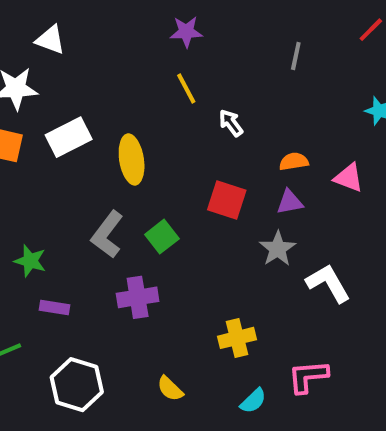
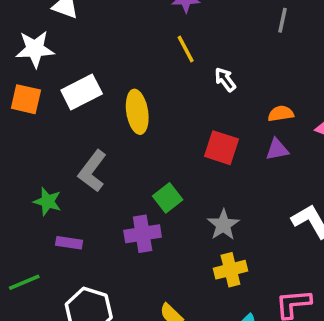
gray L-shape: (107, 235) -> (92, 171), moved
green square: (162, 237) -> (168, 198), moved
gray star: (278, 249) -> (223, 225), moved

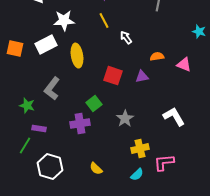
white star: (35, 49) -> (64, 21), moved
red square: (222, 148) -> (113, 76), moved
purple triangle: (277, 149) -> (142, 77), moved
yellow cross: (230, 270) -> (140, 149), moved
green line: (24, 282) -> (25, 146), moved, turned -36

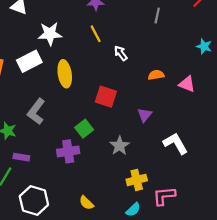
purple triangle: (142, 77) -> (145, 115), moved, turned -40

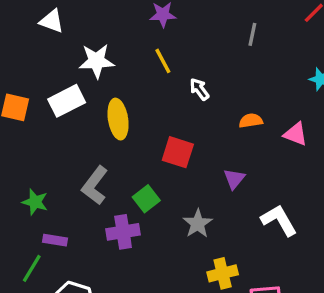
gray L-shape: (36, 111) -> (95, 185), moved

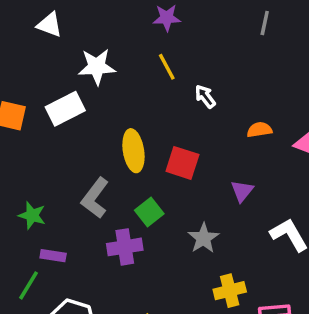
gray line: (252, 34) -> (265, 23), moved
yellow ellipse: (118, 119) -> (133, 151), moved

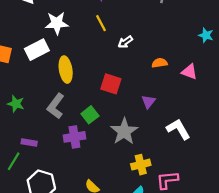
white arrow: (205, 96) -> (125, 42), turned -88
yellow ellipse: (133, 151) -> (66, 70), moved
green star: (32, 215) -> (16, 104), moved
gray star: (203, 238) -> (124, 131), size x1.4

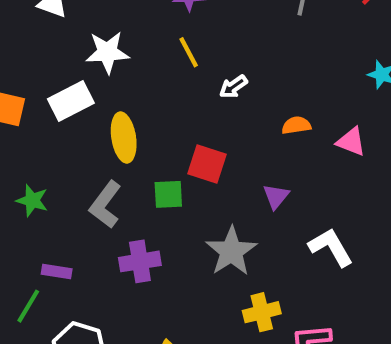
green square: (90, 115) -> (168, 194), moved, turned 35

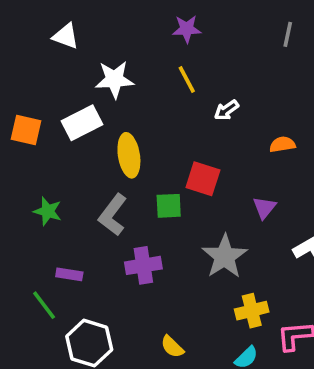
green line: (28, 306) -> (44, 305), turned -68

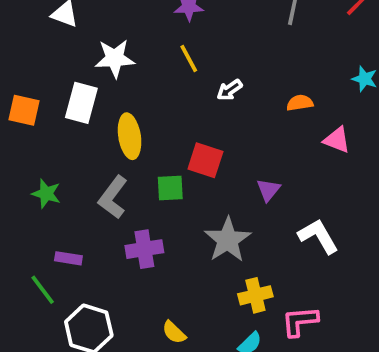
white rectangle: (82, 123) -> (81, 103), turned -48
orange semicircle: (282, 144) -> (300, 103), moved

